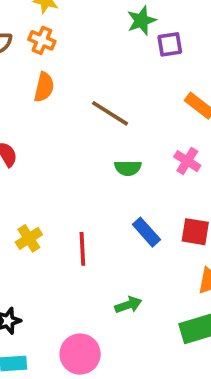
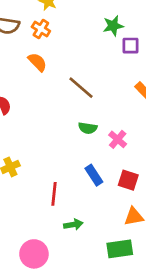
orange semicircle: (44, 87) -> (37, 62), turned -66
pink cross: (187, 161) -> (118, 139), moved
red line: (82, 249) -> (54, 194), moved

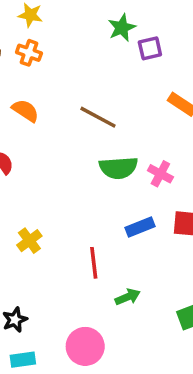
orange semicircle: (37, 62) -> (25, 111), moved
green semicircle: (88, 128) -> (118, 168), size x1.5
blue rectangle: (94, 175) -> (140, 227), turned -66

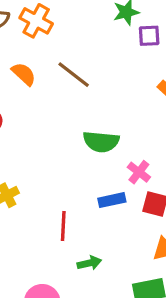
orange cross: (29, 53) -> (36, 21), size x1.4
brown line: (98, 117) -> (74, 75), moved
pink cross: (160, 174) -> (139, 172), moved

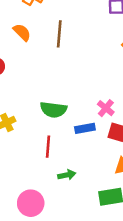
brown line: (74, 75) -> (59, 34), turned 55
green semicircle: (101, 142) -> (53, 110), moved

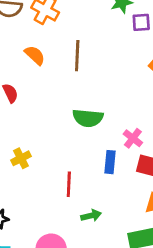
green semicircle: (53, 110) -> (88, 118), moved
blue rectangle: (85, 128) -> (110, 162), turned -72

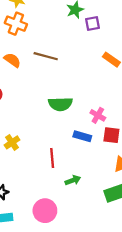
brown line: (77, 56) -> (46, 56), turned -70
blue rectangle: (110, 162) -> (82, 136), turned -72

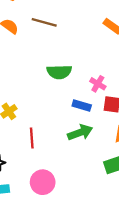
red line: (52, 158) -> (32, 138), moved
green arrow: (73, 180) -> (80, 132), moved, size x1.5

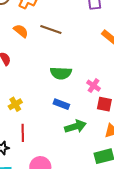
blue rectangle: (82, 105) -> (61, 104), moved
red line: (32, 138) -> (23, 133), moved

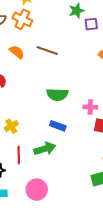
pink cross: (94, 86) -> (90, 107), turned -32
green arrow: (75, 126) -> (45, 149), moved

